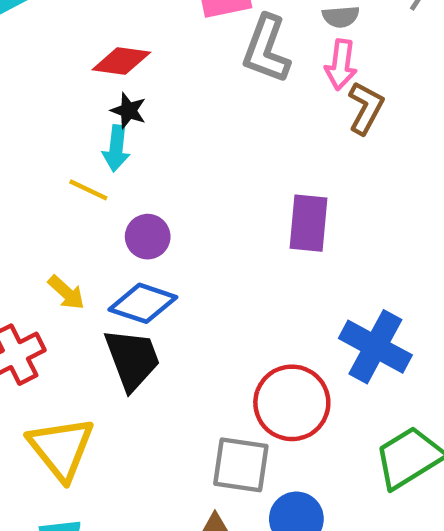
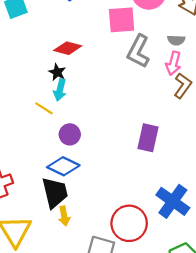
black star: (128, 111) -> (57, 72), moved
yellow arrow: (66, 293) -> (64, 216), moved, turned 30

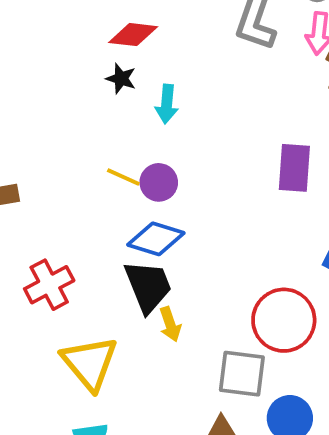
cyan arrow: (60, 90) -> (167, 104), moved
yellow line: (44, 108) -> (123, 177), moved

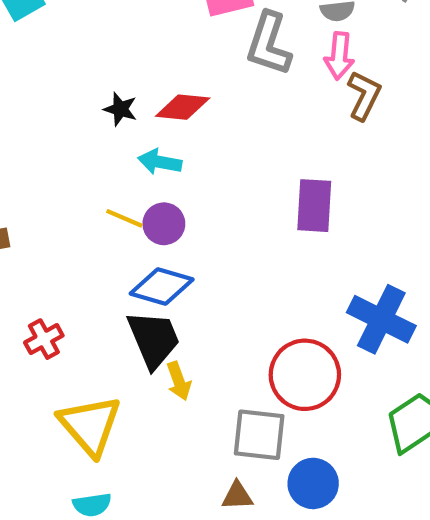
red diamond: (133, 35) -> (183, 107), moved
cyan arrow: (167, 104) -> (160, 162), moved, turned 96
red cross: (49, 285) -> (44, 339), size x0.7

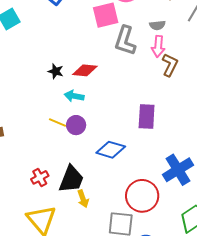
blue diamond: (162, 287) -> (111, 150), moved
blue cross: (381, 319) -> (178, 170), turned 32
red cross: (44, 339) -> (40, 177), moved
black trapezoid: (154, 339) -> (71, 179), turned 44

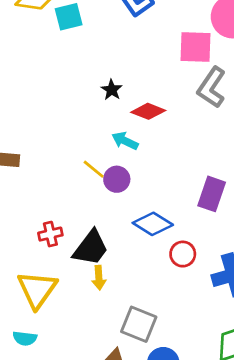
black star: (56, 71) -> (112, 90), moved
red circle: (142, 196) -> (183, 254), moved, size x0.6

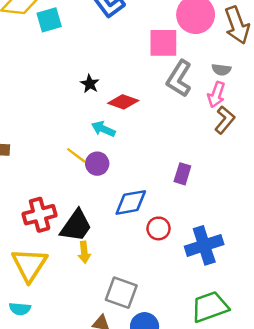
purple rectangle: (212, 194) -> (182, 174), size x0.7
blue diamond: (153, 224) -> (131, 202), turned -40
red cross: (50, 234) -> (40, 215), size x1.5

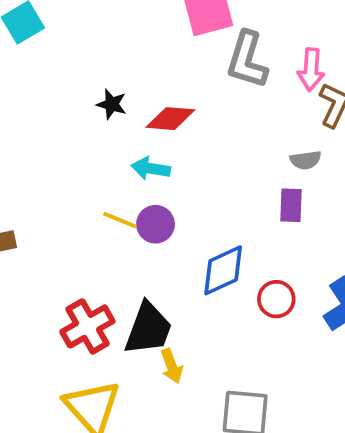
gray semicircle: (221, 70) -> (305, 160), moved

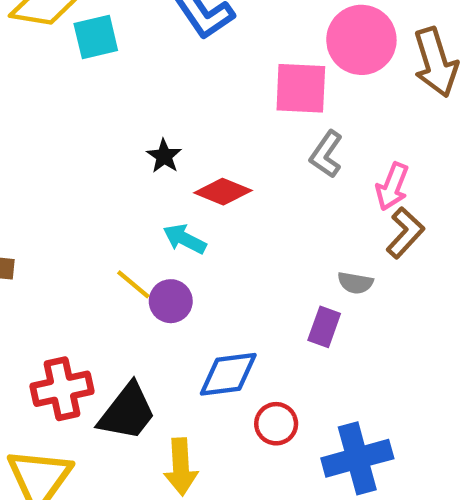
gray L-shape: (247, 60) -> (326, 154), size x0.7
yellow arrow: (172, 366) -> (181, 467), moved, size x1.4

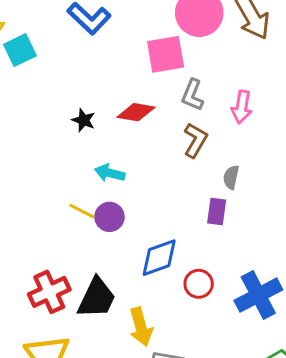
red diamond: (223, 192) -> (136, 112), moved
brown L-shape: (405, 233) -> (195, 140), moved
gray semicircle: (355, 283) -> (231, 177), turned 105

